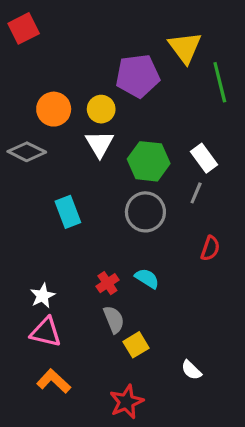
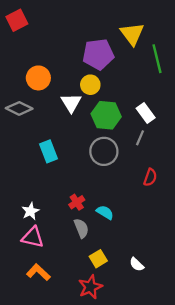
yellow circle: (101, 109) -> (90, 85), moved
cyan semicircle: (147, 278) -> (105, 212), moved
yellow square: (136, 345) -> (98, 259), moved

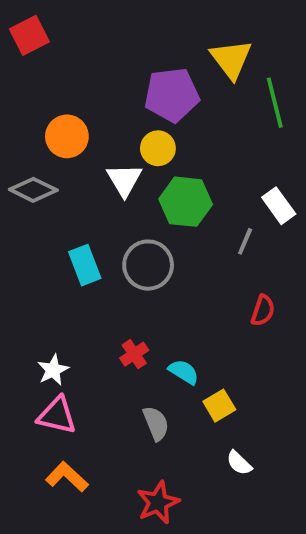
white rectangle: (146, 113) -> (279, 206), moved
gray circle: (104, 151) -> (148, 265), moved
gray semicircle: (81, 228) -> (156, 423), moved
yellow square: (98, 259) -> (219, 406), moved

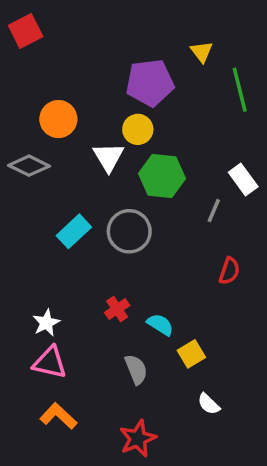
yellow triangle: (231, 59) -> (202, 52), size x0.6
cyan rectangle: (85, 265) -> (74, 231), turned 68

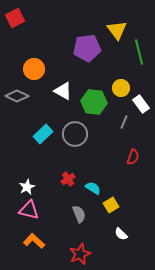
yellow triangle: (202, 52) -> (117, 30), size x1.5
yellow circle: (138, 129) -> (121, 88), moved
white triangle: (108, 157) -> (63, 91), turned -30

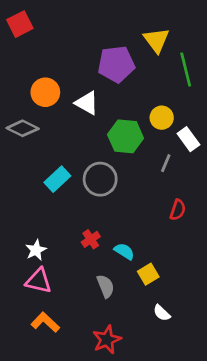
white triangle: (63, 91) -> (87, 103), moved

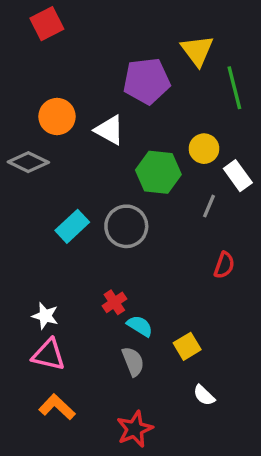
red square: (20, 24) -> (47, 24), moved
white star: (36, 250) -> (45, 316), turned -30
cyan semicircle: (124, 251) -> (140, 326), moved

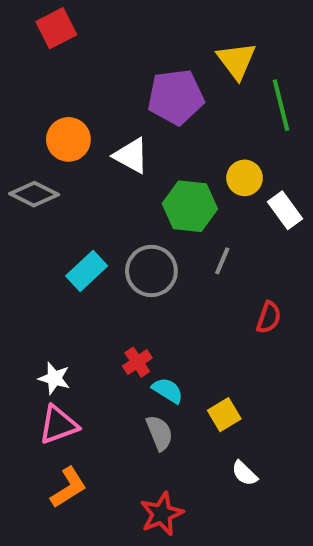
gray line: (209, 206) -> (222, 261), moved
pink triangle: (49, 355) -> (58, 425), turned -33
orange L-shape: (57, 407) -> (68, 487), turned 105

